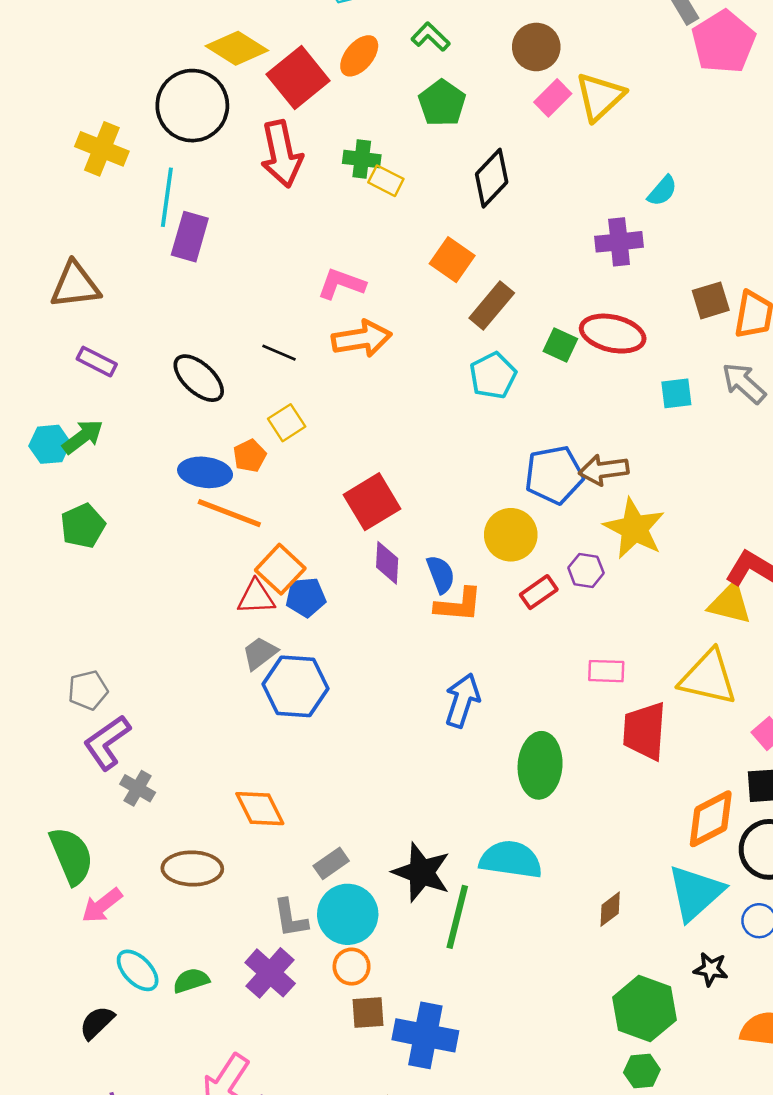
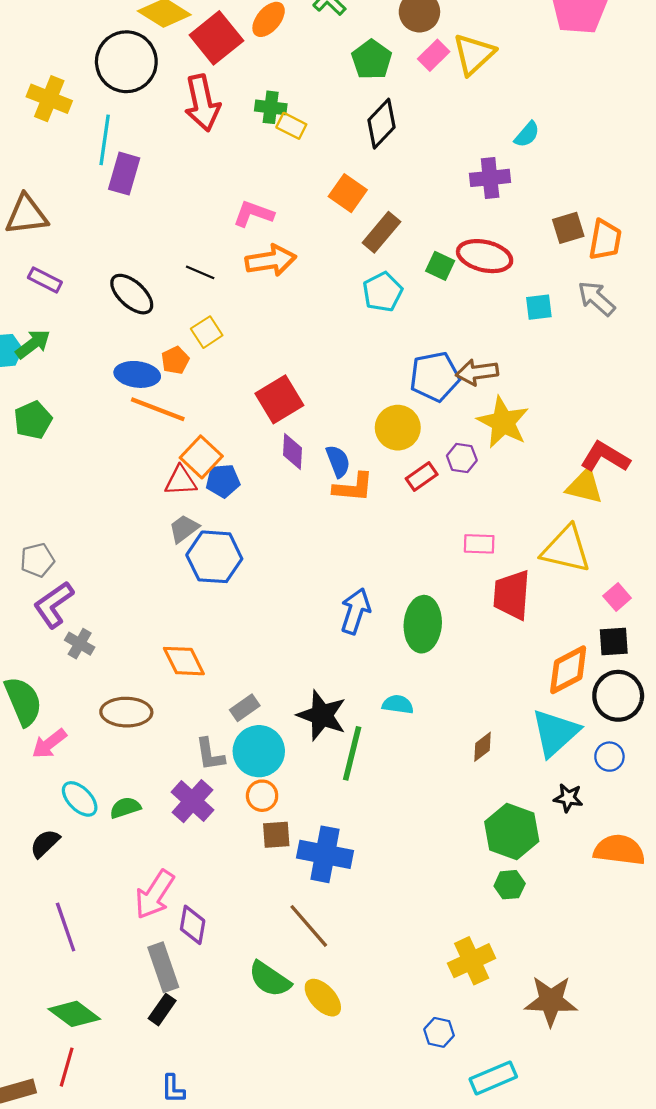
green pentagon: (442, 103) -> (372, 60), moved
blue arrow: (462, 700) -> (355, 611), moved
cyan semicircle: (511, 860) -> (398, 704), size x0.6

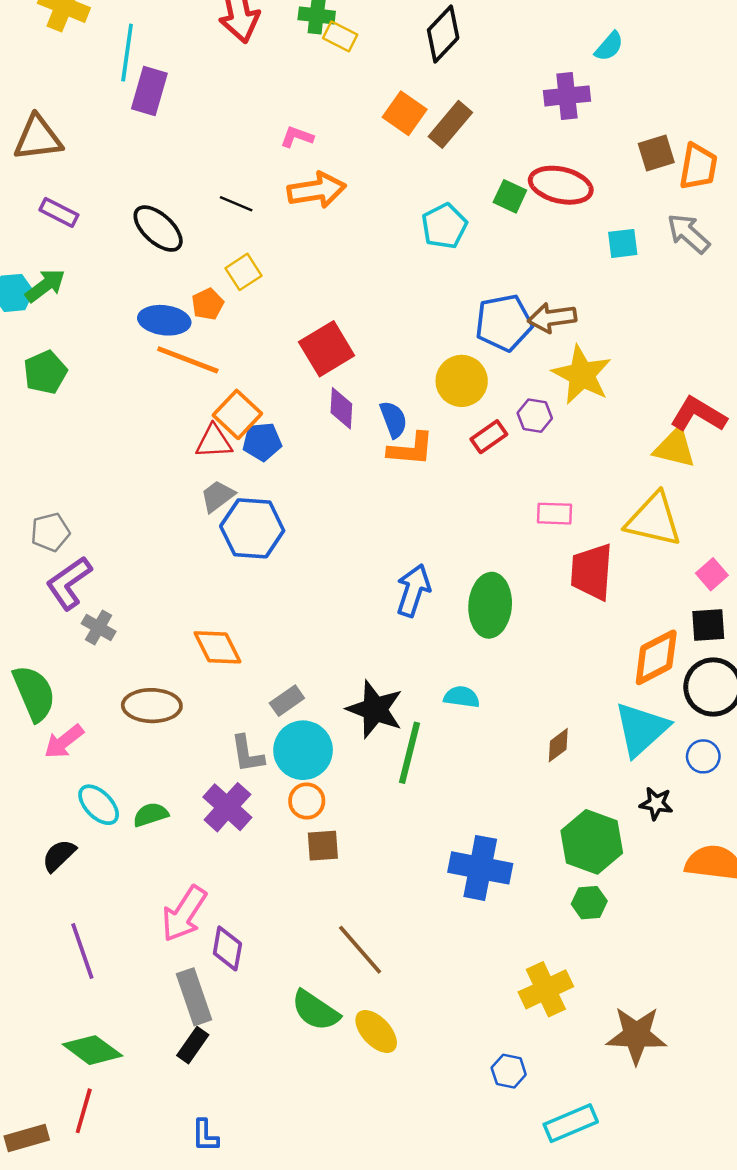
pink L-shape: (253, 214) -> (297, 137), size x0.7
brown rectangle: (381, 232) -> (450, 124), moved
blue cross: (325, 854) -> (480, 868), moved

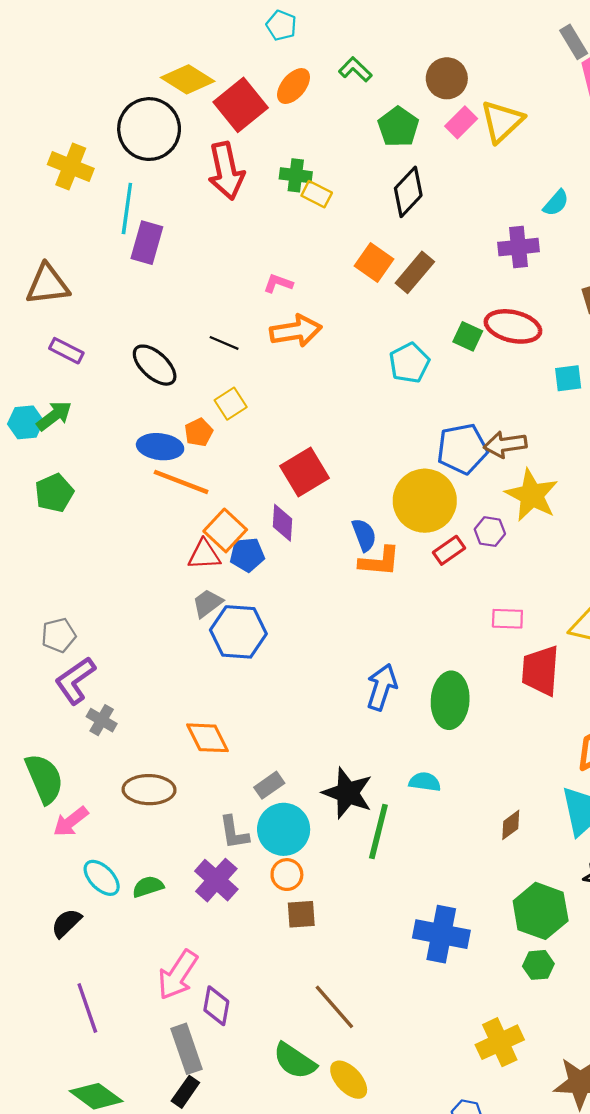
yellow circle: (462, 381) -> (425, 501), size x1.4
purple diamond: (341, 408) -> (282, 523), moved

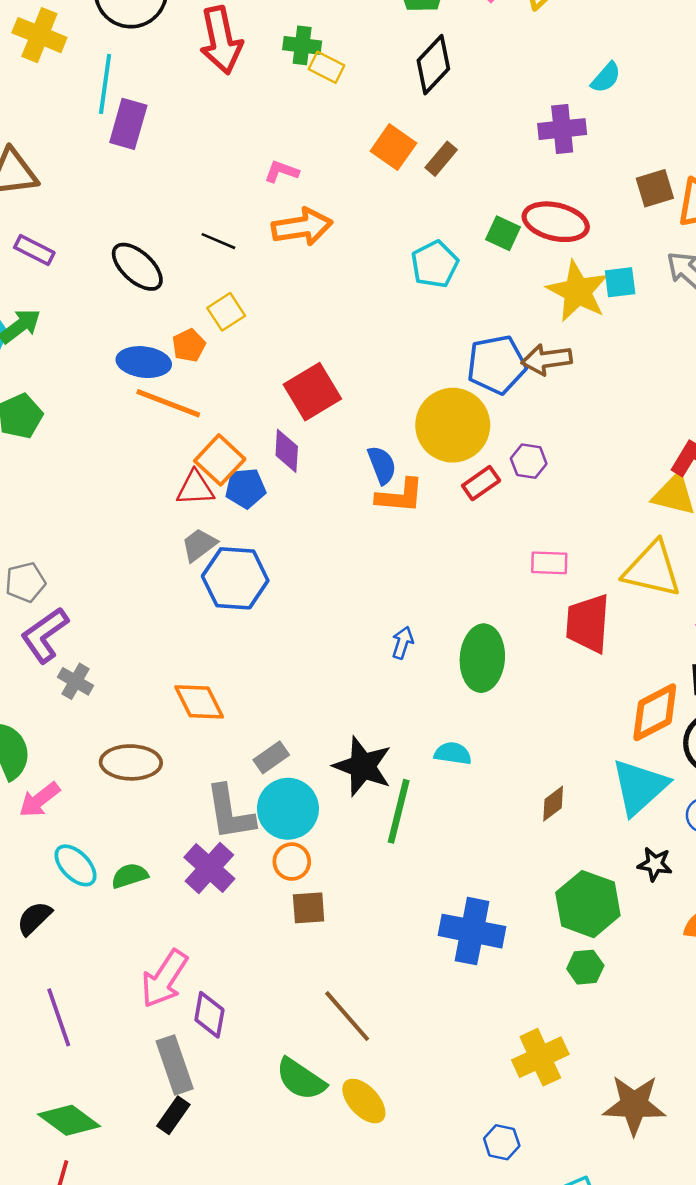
brown rectangle: (415, 272) -> (441, 159), size x0.7
yellow star: (532, 495) -> (578, 291), moved
blue arrow: (382, 687) -> (403, 643), size x0.6
gray L-shape: (234, 833) -> (230, 813), size x1.4

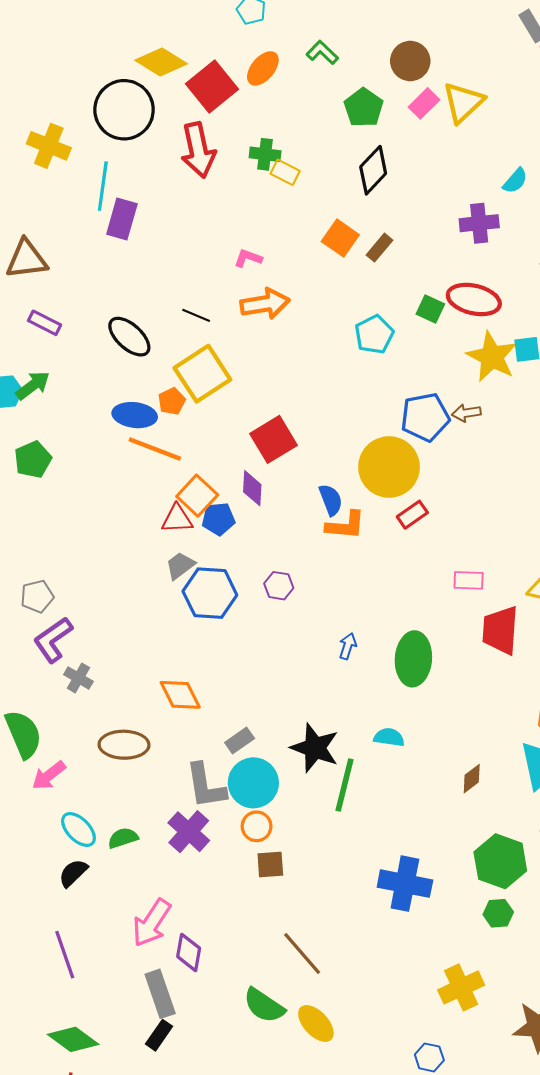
yellow square: (226, 312) -> (202, 374), size x1.8
brown arrow: (547, 359) -> (466, 413), size x0.7
purple hexagon: (529, 461) -> (279, 586), moved
black semicircle: (34, 918) -> (73, 873), moved

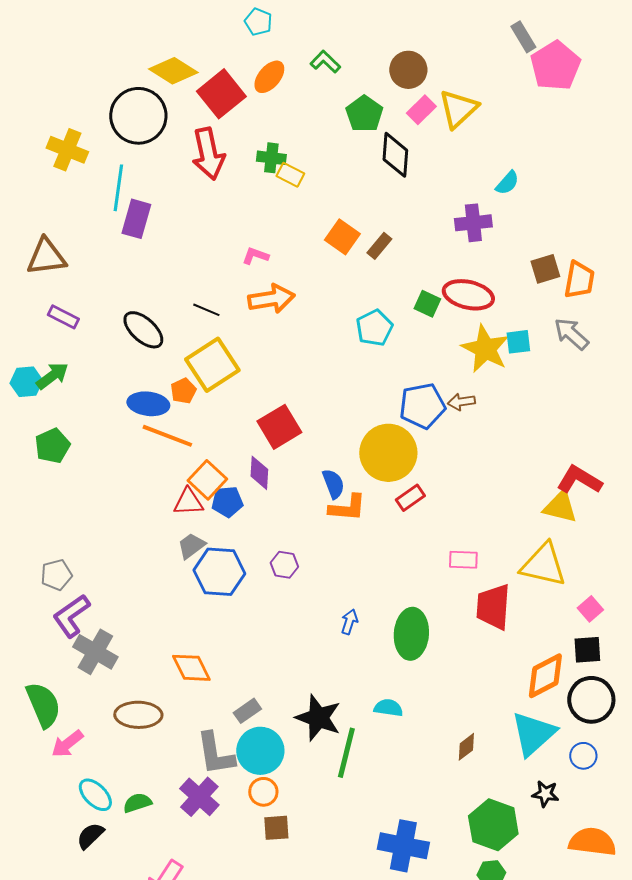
black diamond: (373, 170) -> (395, 155), moved, turned -39
gray cross: (78, 678) -> (95, 652), size x1.6

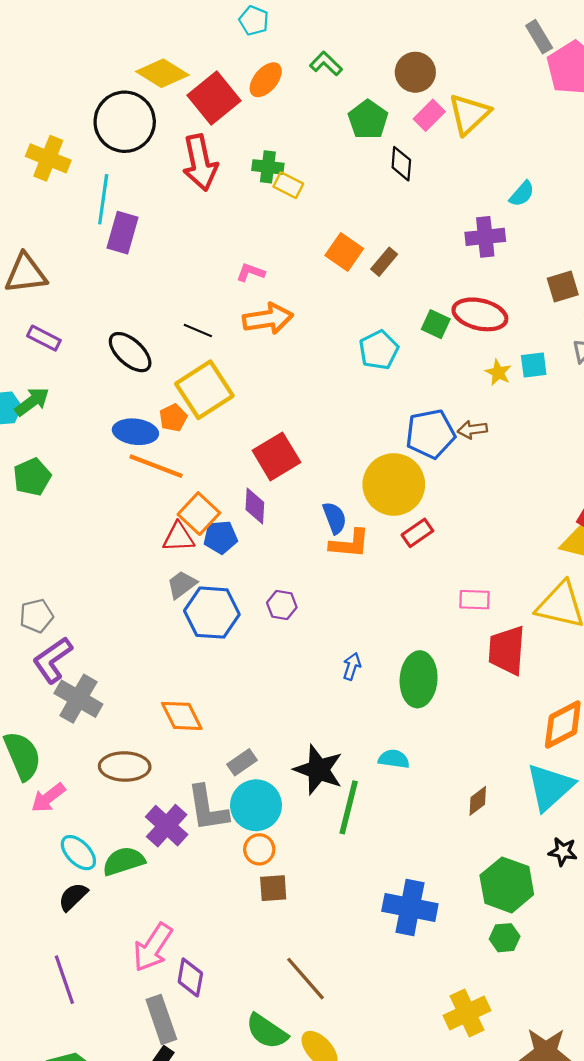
black diamond: (395, 155) -> (401, 164), size x0.7
yellow star: (485, 349) -> (498, 373), size x0.5
purple cross: (199, 797) -> (167, 826), moved
green semicircle: (137, 803) -> (124, 861), size x1.4

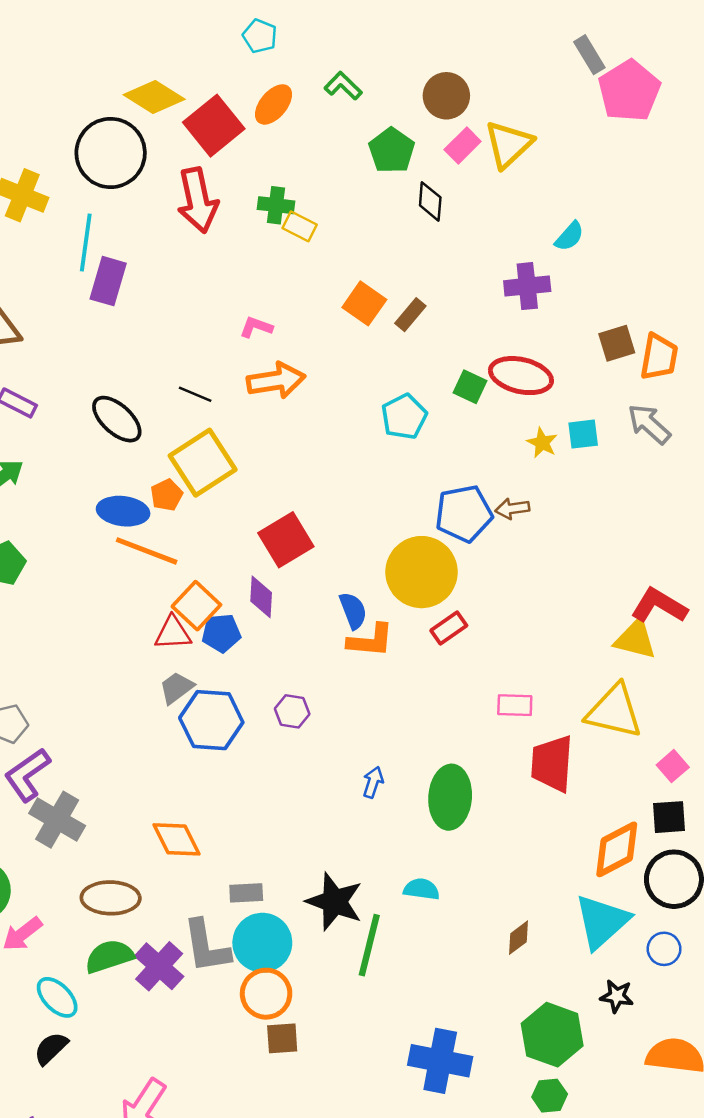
gray rectangle: (242, 762) -> (246, 893), turned 32
orange circle: (259, 849) -> (266, 994), size x1.4
green semicircle: (124, 861) -> (109, 956), moved

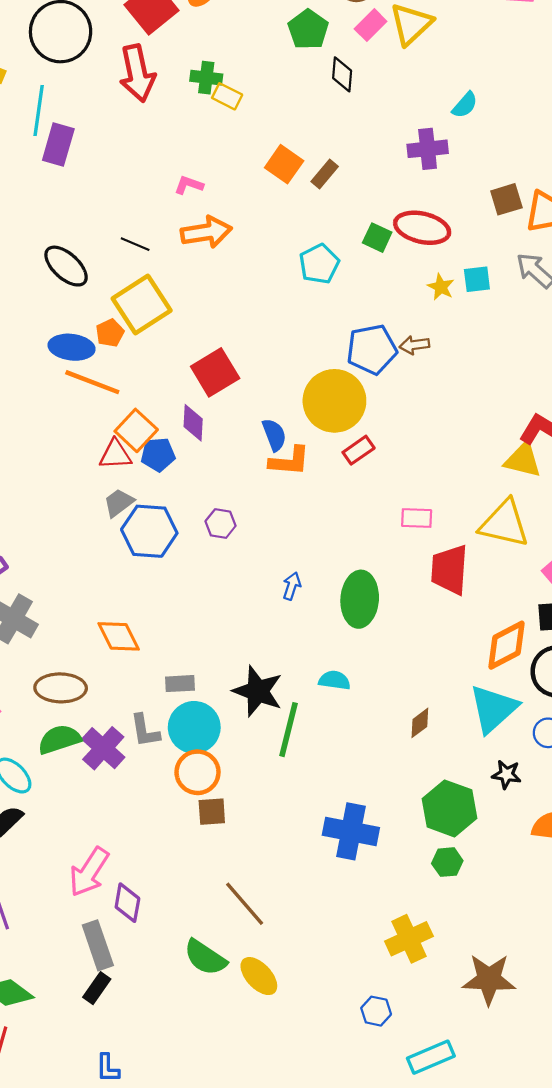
gray L-shape: (206, 946) -> (145, 731), size x0.7

